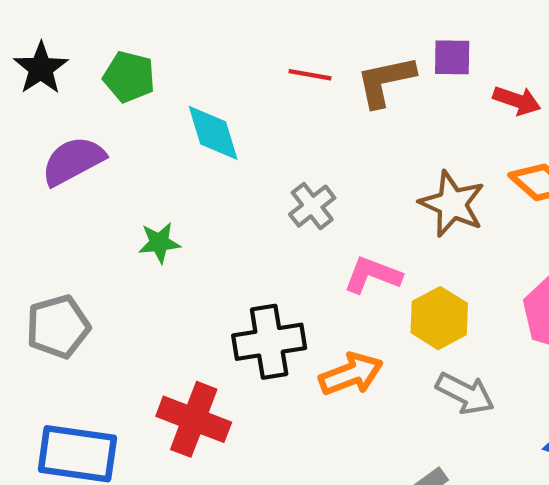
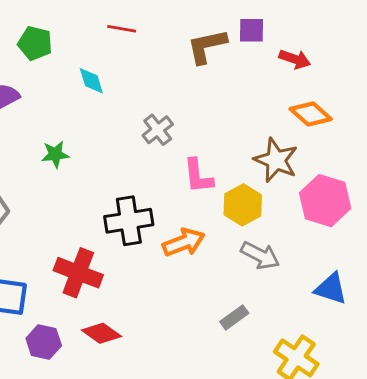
red line: (310, 75) -> (122, 29), moved
cyan diamond: (213, 133) -> (91, 81), size x0.7
brown star: (452, 204) -> (276, 160), moved
pink L-shape: (373, 275) -> (198, 176), turned -117

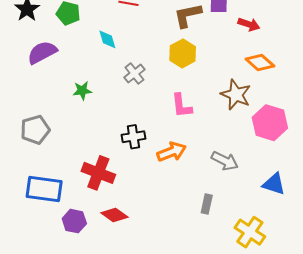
gray cross: (158, 130) -> (134, 74), moved
yellow hexagon: (243, 205) -> (183, 53), moved
black cross: (129, 221) -> (133, 137), size x0.7
gray rectangle: (234, 317) -> (207, 204), turned -42

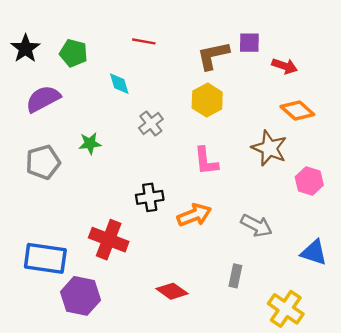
pink hexagon: (270, 123) -> (309, 181), size x0.7
gray pentagon: (35, 130) -> (43, 162), moved
red diamond: (114, 215) -> (172, 291), moved
purple hexagon: (74, 221) -> (81, 296), size x1.4

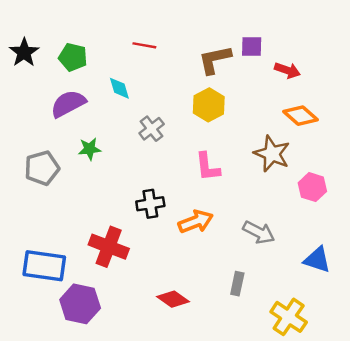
purple semicircle: (43, 99) -> (68, 104), moved

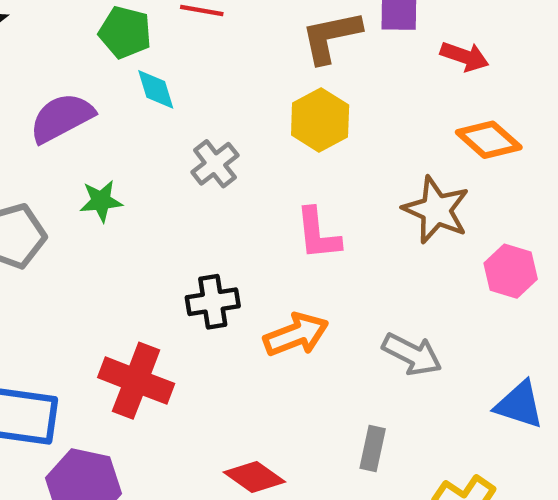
green pentagon: (73, 57) -> (125, 32), moved

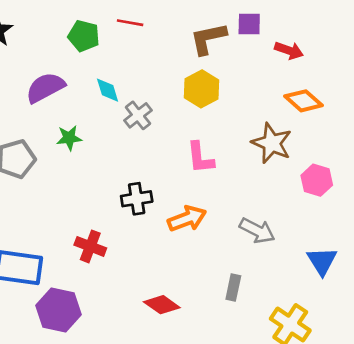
cyan diamond: (156, 89) -> (108, 90), moved
red cross: (136, 381) -> (90, 246), size x0.7
blue triangle: (519, 405) -> (322, 261), turned 40

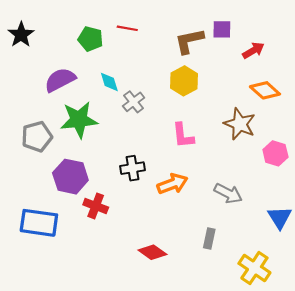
red arrow: (289, 50) -> (253, 50), turned -50
green star: (69, 138) -> (79, 120), size x1.8
purple hexagon: (59, 310) -> (70, 177), moved

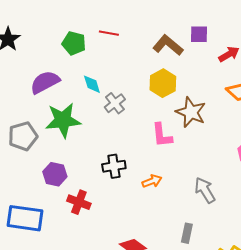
brown L-shape: (189, 41) -> (168, 45), turned 52
brown star: (240, 124) -> (191, 112), moved
purple hexagon: (70, 177) -> (55, 174), size x0.7
orange arrow: (172, 184) -> (152, 181), size x0.7
gray arrow: (228, 193) -> (205, 190), turned -148

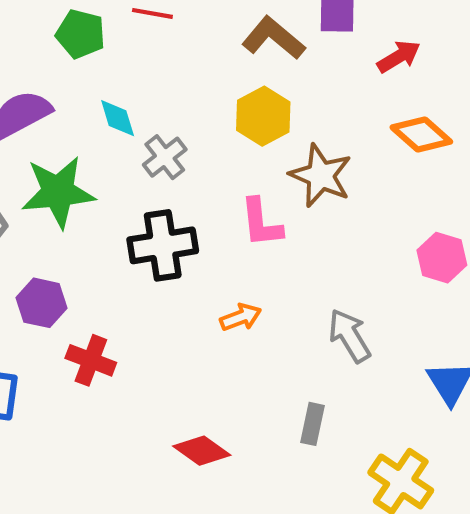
black cross: (114, 166) -> (163, 245), moved, size x1.4

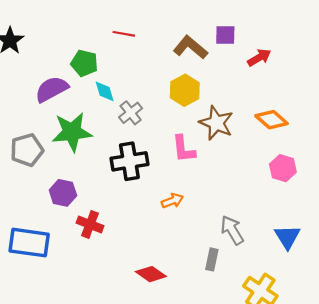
green pentagon: (81, 34) -> (84, 63), moved
orange diamond: (421, 135) -> (272, 120), moved
gray arrow: (349, 336) -> (232, 230), moved

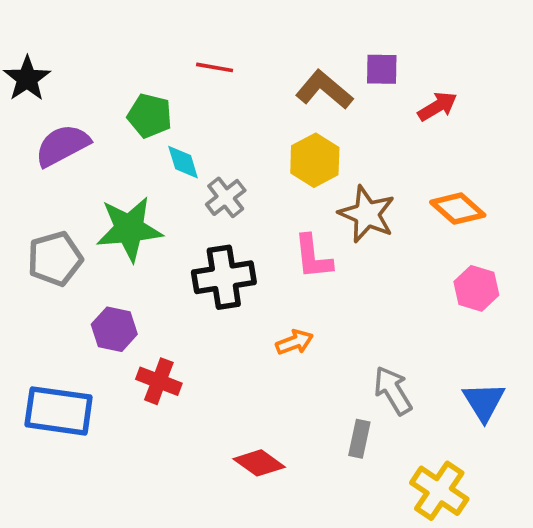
purple semicircle: (52, 89) -> (62, 145), moved

